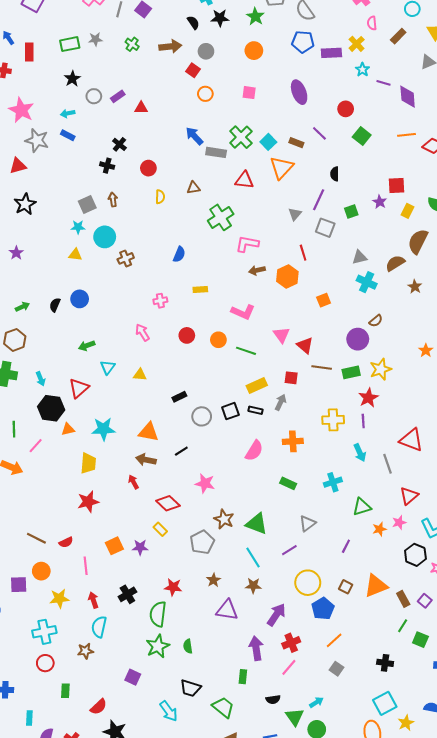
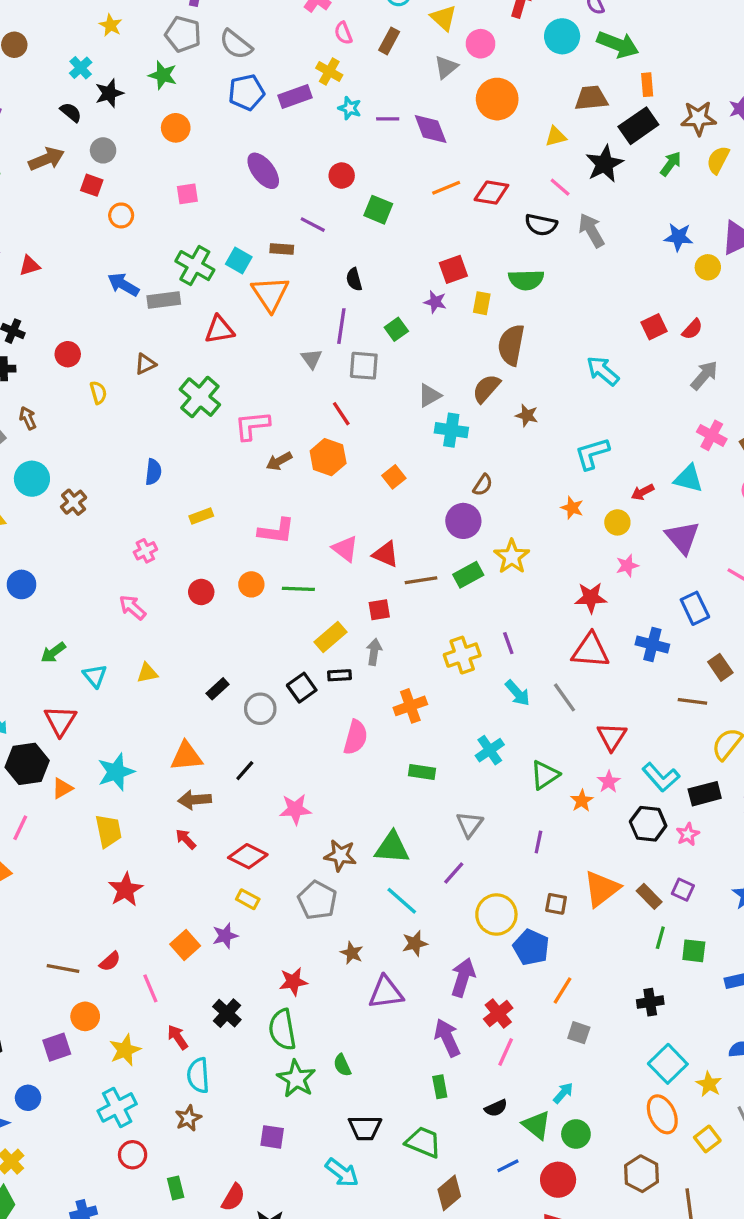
red star: (368, 398) -> (591, 598), moved, turned -30

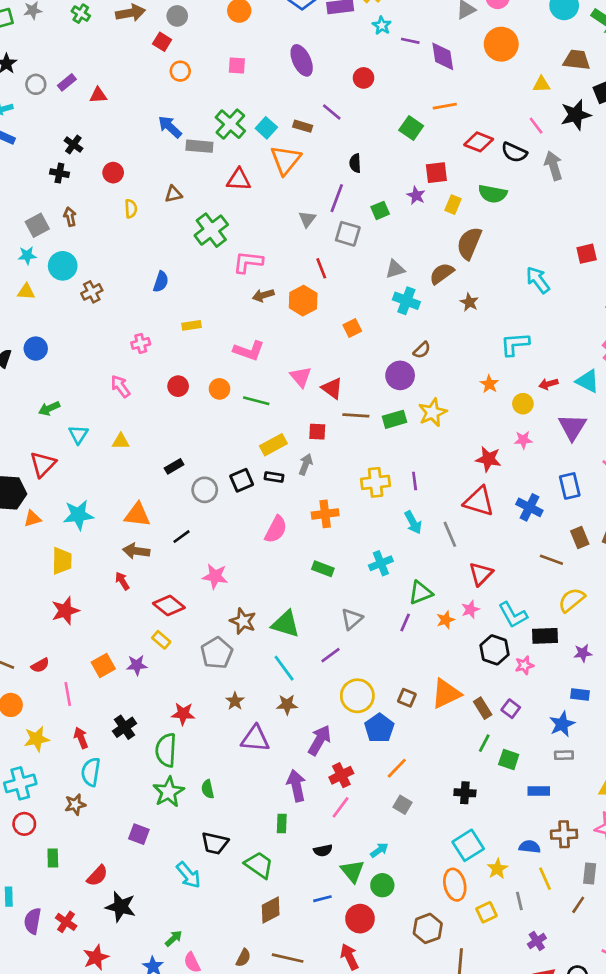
red diamond: (491, 193) -> (479, 142), moved
green square: (378, 210) -> (411, 128), moved
purple line: (538, 842) -> (405, 623), moved

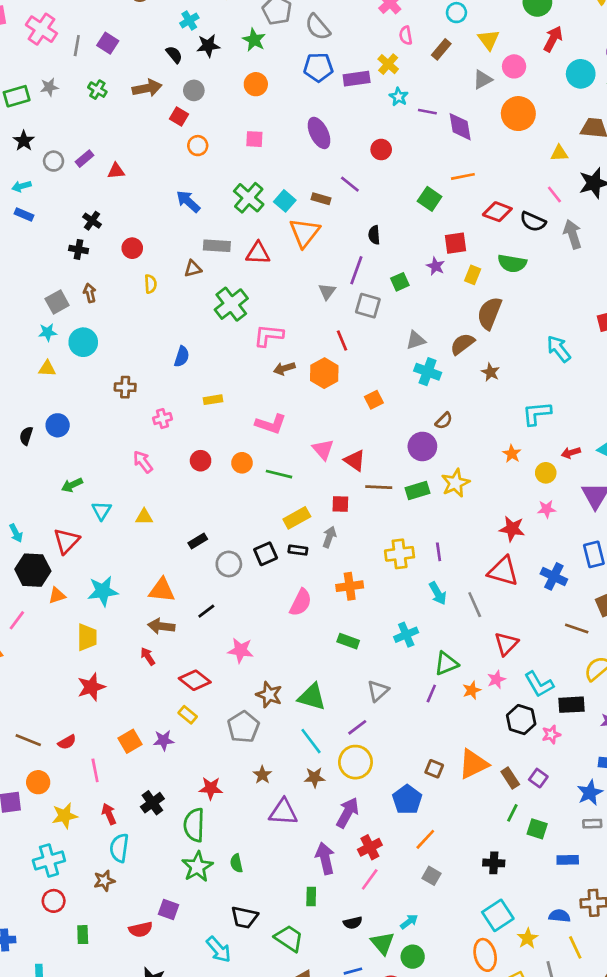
gray rectangle: (199, 146) -> (217, 246), moved
brown cross: (92, 292) -> (125, 387), moved, turned 30
yellow circle: (357, 696) -> (355, 762), moved
red semicircle: (97, 876) -> (141, 929), moved, turned 35

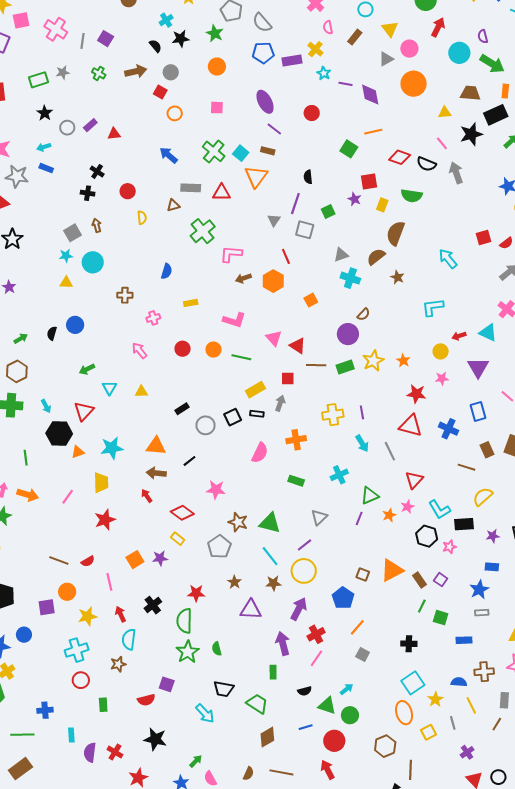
purple line: (350, 184) -> (274, 129), moved
orange star: (512, 454) -> (403, 360), moved
pink line: (17, 620) -> (68, 497), moved
green triangle: (383, 943) -> (327, 706), turned -30

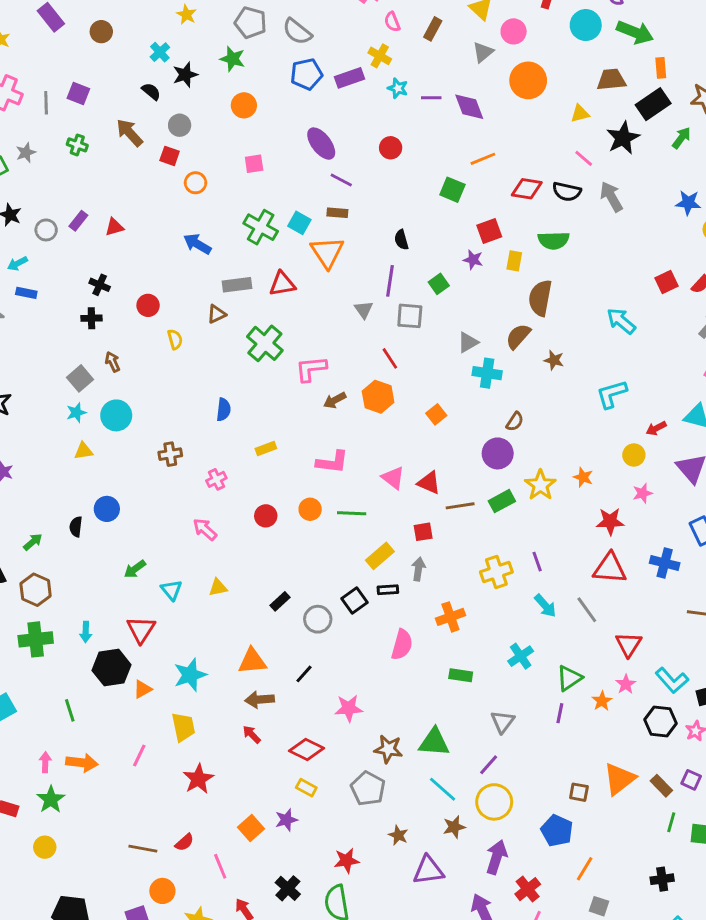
brown arrow: (136, 71) -> (130, 133), turned -110
cyan arrow: (46, 406) -> (86, 632), turned 40

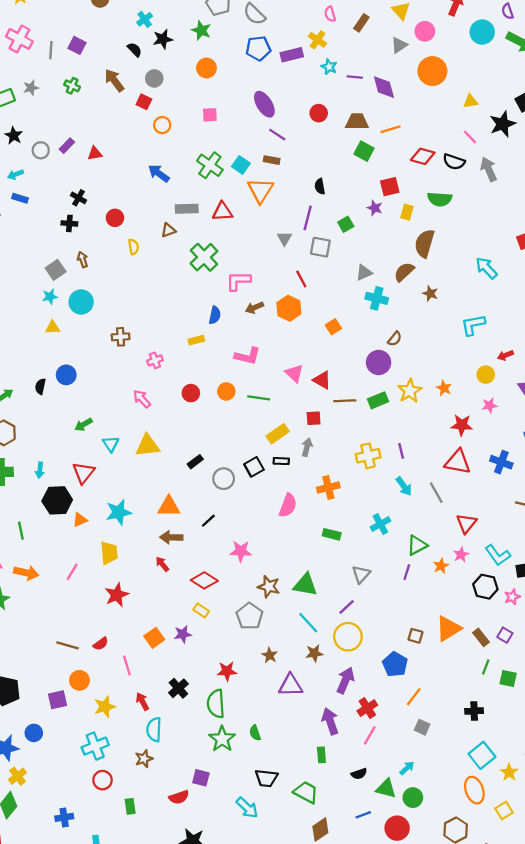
brown trapezoid: (611, 80) -> (357, 122), moved
blue semicircle: (224, 410) -> (215, 315), moved
yellow triangle: (218, 587) -> (147, 446), size x1.6

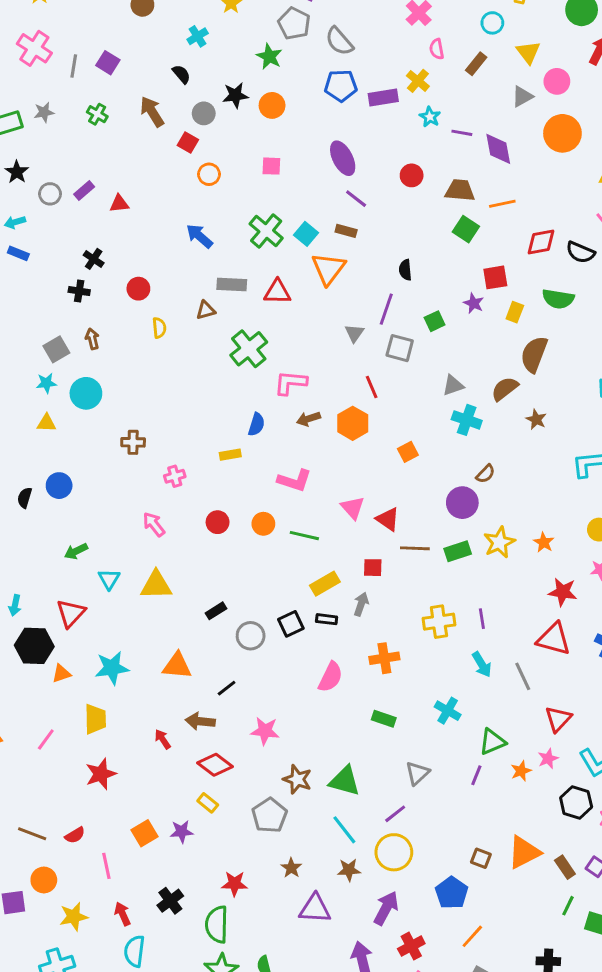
black star: (163, 39) -> (235, 95), moved
red diamond: (423, 156) -> (541, 242), turned -30
cyan cross: (380, 524) -> (448, 711), turned -36
brown arrow: (171, 537) -> (200, 721), moved

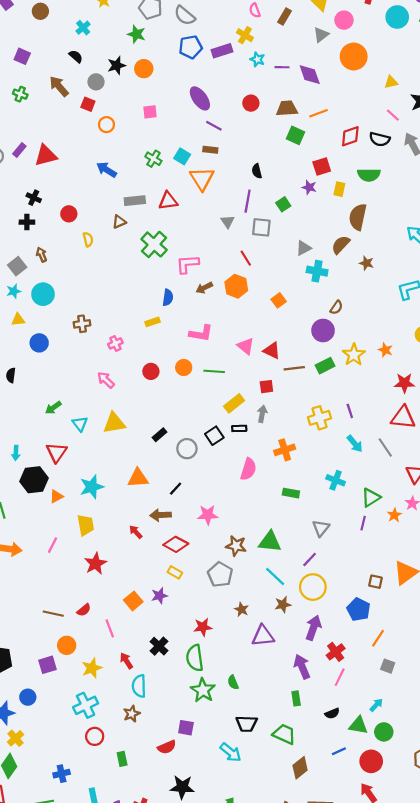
red triangle: (119, 204) -> (46, 155), size x1.6
green cross: (266, 231) -> (153, 159), size x0.7
blue circle: (59, 486) -> (39, 343), moved

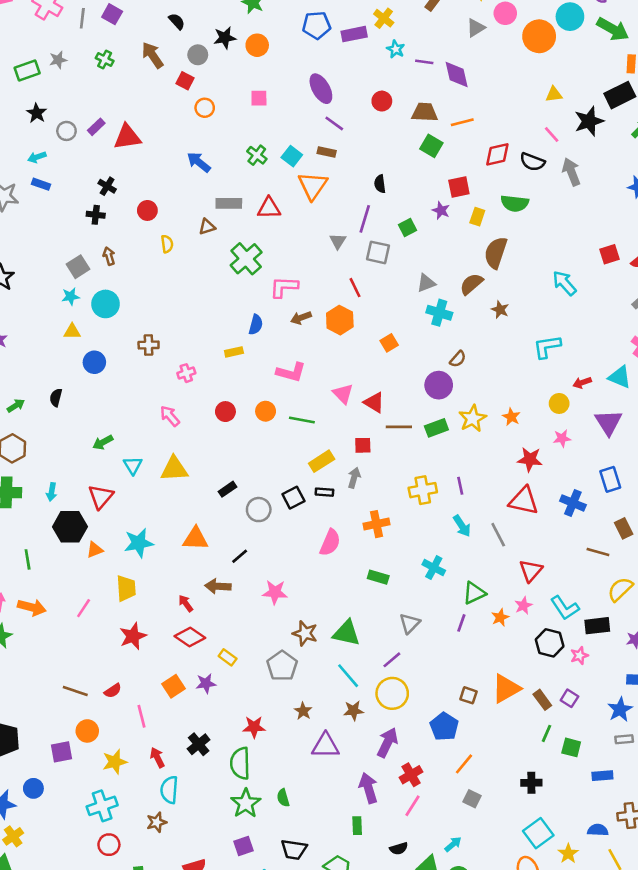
orange circle: (354, 57) -> (539, 36), moved
red diamond: (176, 544) -> (190, 637), moved
purple square: (186, 728) -> (243, 846), moved, turned -35

